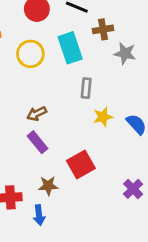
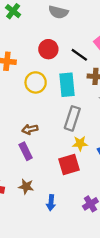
gray rectangle: (86, 88) -> (72, 118), size x1.5
red square: (81, 164) -> (69, 164), moved
blue arrow: (39, 215) -> (51, 203), moved

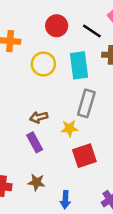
yellow star: (80, 143) -> (69, 128), moved

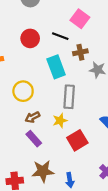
yellow circle: (43, 64) -> (23, 91), moved
brown star: (36, 182) -> (43, 171), size x1.5

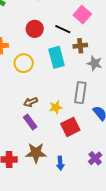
yellow circle: (23, 91) -> (24, 63), moved
gray rectangle: (69, 97) -> (80, 93), moved

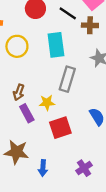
brown cross: (80, 46) -> (90, 25), moved
gray rectangle: (80, 93) -> (67, 79), moved
brown arrow: (31, 102) -> (19, 92), turned -56
purple rectangle: (30, 122) -> (27, 113), moved

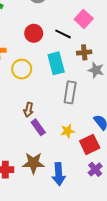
brown cross: (90, 25) -> (84, 52), moved
yellow star: (47, 103) -> (68, 131), moved
red square: (60, 128) -> (90, 144), moved
blue arrow: (43, 168) -> (59, 174), size x1.5

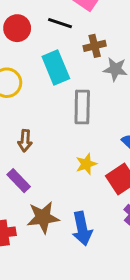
purple rectangle: (38, 127) -> (19, 181), moved

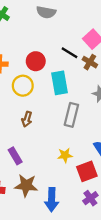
red circle: (17, 28) -> (36, 61), moved
brown cross: (95, 46) -> (90, 62), moved, turned 32
brown arrow: (25, 141) -> (27, 119), moved

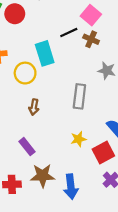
black line: (70, 53) -> (69, 33), turned -49
red circle: (36, 61) -> (15, 14), moved
cyan rectangle: (59, 83) -> (45, 53), moved

